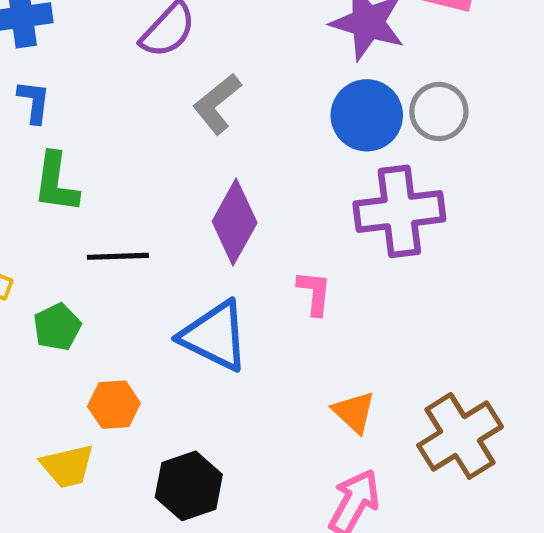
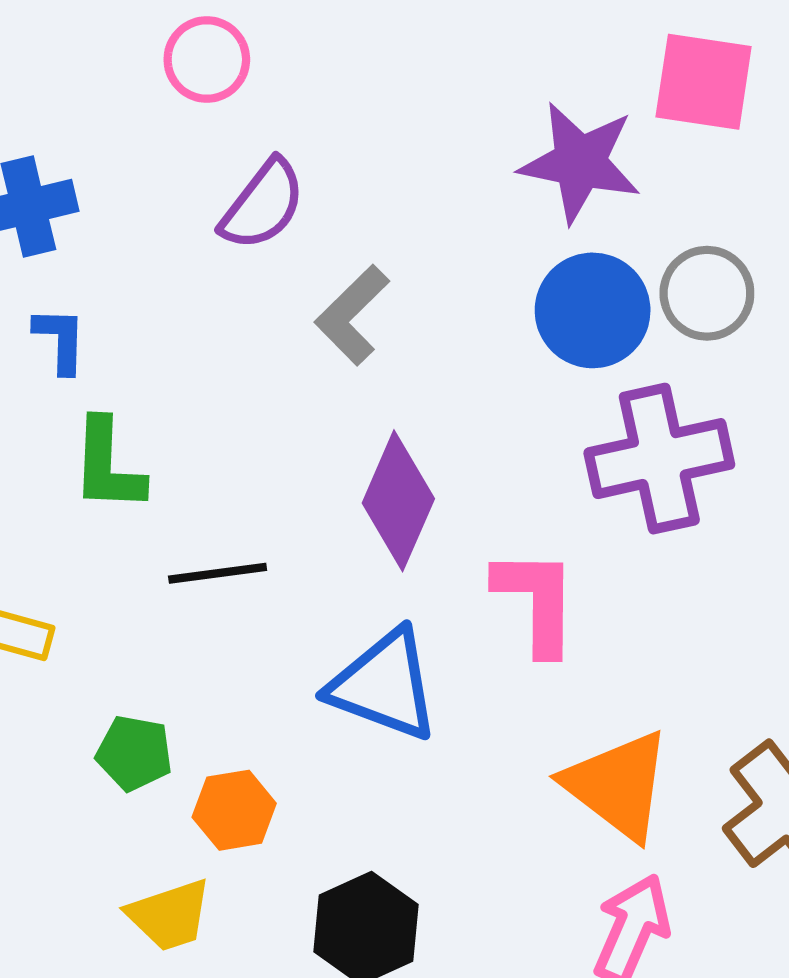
pink L-shape: (314, 293) -> (536, 601), size x1.5
green pentagon: (57, 327) -> (134, 753), moved, turned -30
orange triangle: (354, 412) -> (618, 785), size x1.6

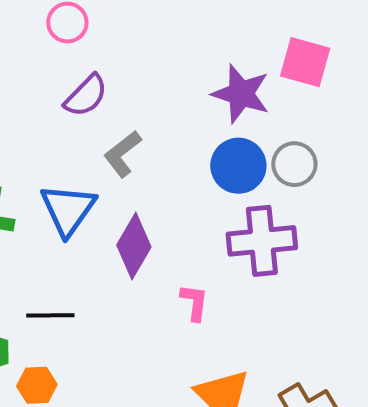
black line: (218, 573) -> (50, 315), moved
pink L-shape: (536, 601) -> (194, 302), size x0.7
blue triangle: (384, 685) -> (68, 210), moved, turned 38

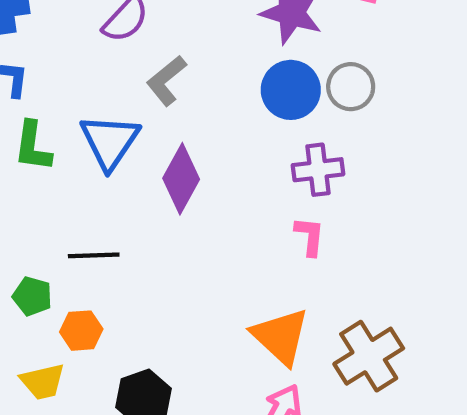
purple cross: (262, 241) -> (318, 170), size x0.7
pink L-shape: (194, 302) -> (310, 236), moved

